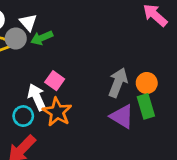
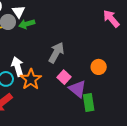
pink square: (55, 81) -> (64, 77), moved
gray arrow: (118, 83) -> (56, 53), moved
green rectangle: (146, 106) -> (89, 102), moved

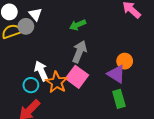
green arrow: (27, 24) -> (78, 25), moved
pink square: (64, 77) -> (77, 77), moved, size x1.5
purple triangle: (77, 89) -> (116, 74), moved

